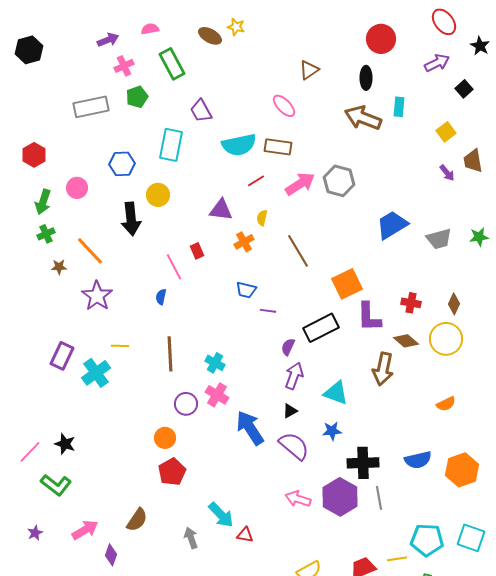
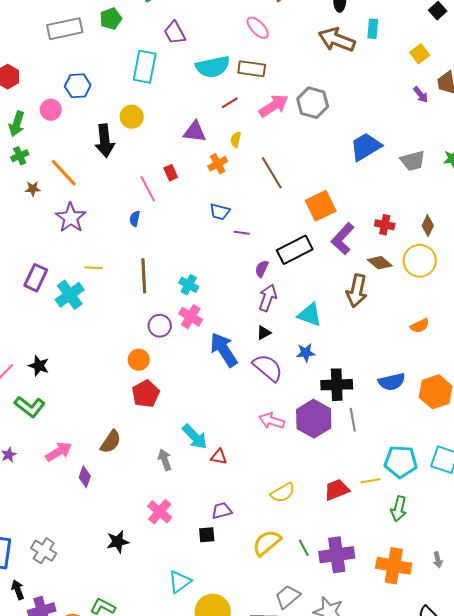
blue hexagon: (122, 164) -> (78, 86), moved
purple L-shape: (369, 317) -> (343, 239), turned 44

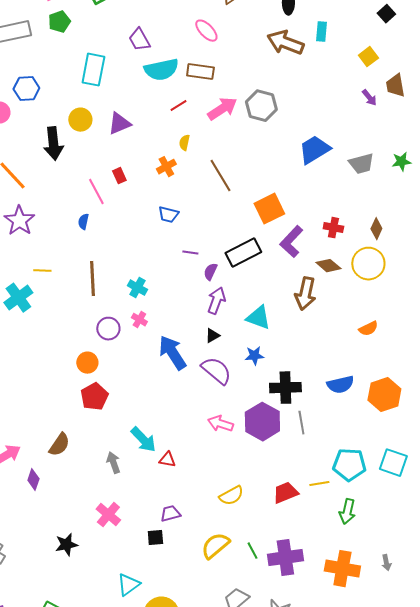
purple trapezoid: (175, 33) -> (139, 40), moved
purple triangle: (195, 132) -> (119, 124), moved, turned -30
purple line: (242, 233) -> (190, 253), moved
pink cross: (191, 317) -> (139, 320), size x0.7

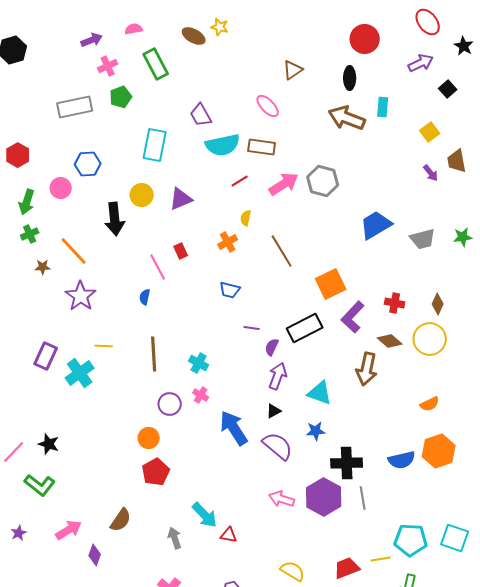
orange hexagon: (384, 395) -> (439, 451), moved
yellow semicircle: (231, 496) -> (293, 571), turned -120

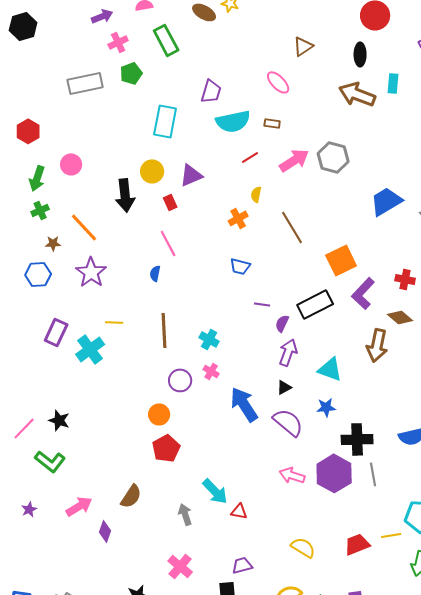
purple trapezoid: (201, 115) -> (211, 91), turned -135
brown rectangle: (262, 147) -> (272, 123), size x0.6
blue hexagon: (88, 164) -> (38, 274), moved
red rectangle: (181, 251) -> (170, 202), moved

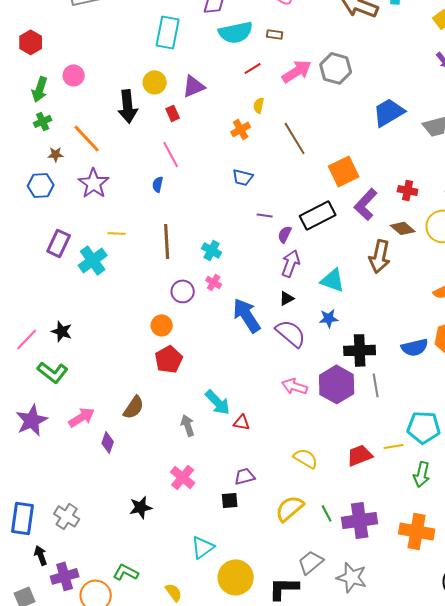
purple star: (29, 509) -> (32, 420), size x2.0

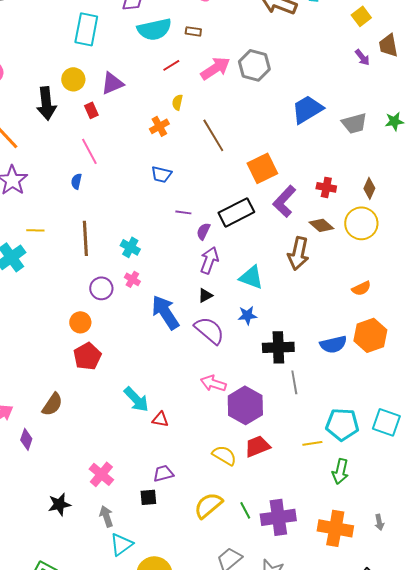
purple hexagon: (337, 384) -> (245, 405), moved
gray arrow: (188, 425) -> (106, 516), moved
red trapezoid: (360, 455) -> (257, 446), moved

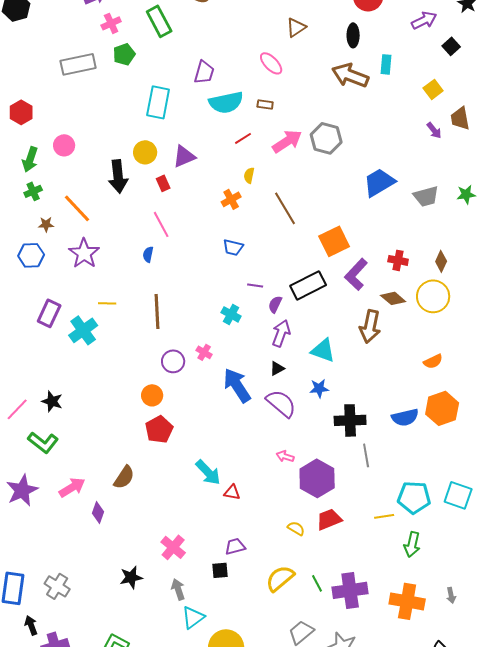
cyan cross: (130, 247) -> (231, 314), moved
pink arrow: (213, 383) -> (285, 456), size x0.7
yellow semicircle: (224, 455) -> (296, 528), size x0.7

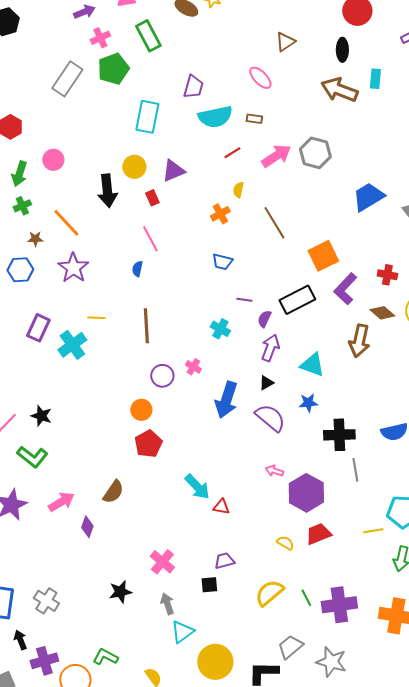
green pentagon: (124, 54) -> (113, 69), size x1.4
gray rectangle: (78, 64) -> (67, 79), turned -44
blue arrow: (237, 385) -> (226, 400), turned -129

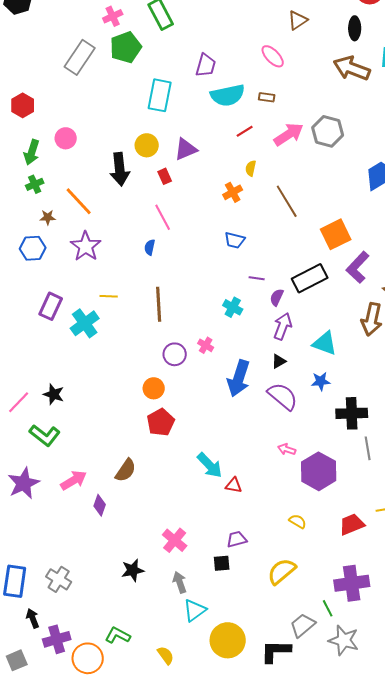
red trapezoid: (318, 534) -> (352, 524), moved
green line: (306, 598) -> (328, 608), moved

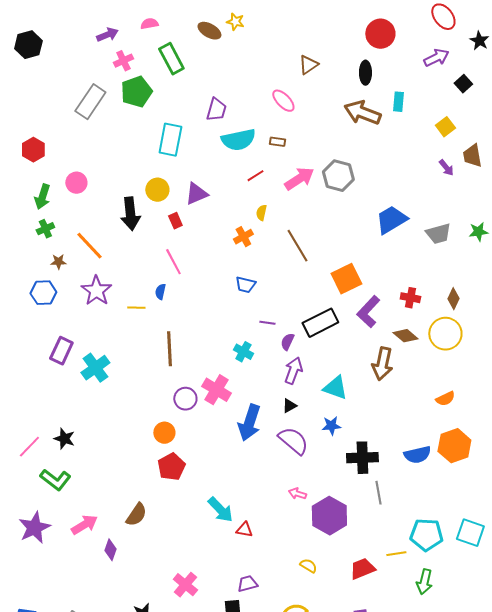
yellow line: (109, 296) -> (136, 308), moved
pink cross: (206, 345) -> (216, 390), size x1.8

